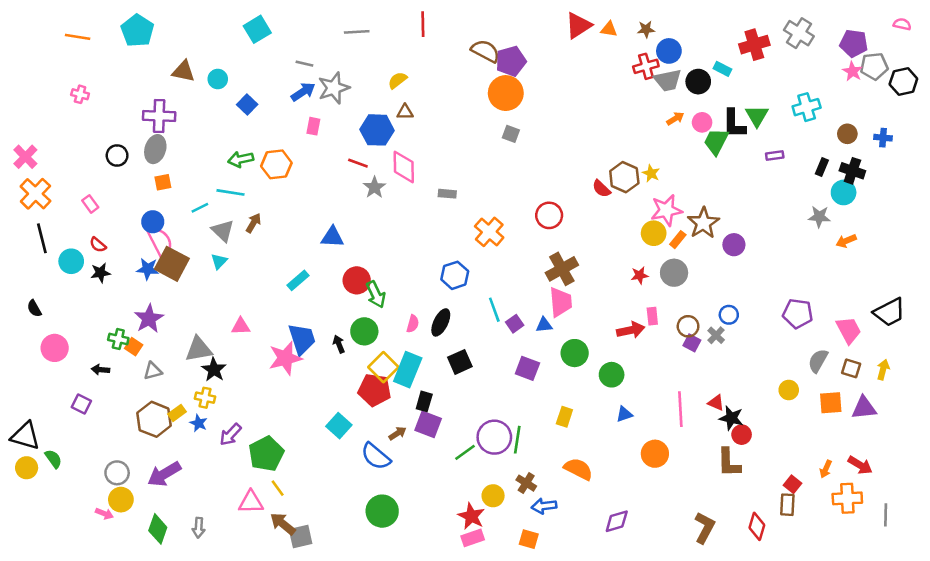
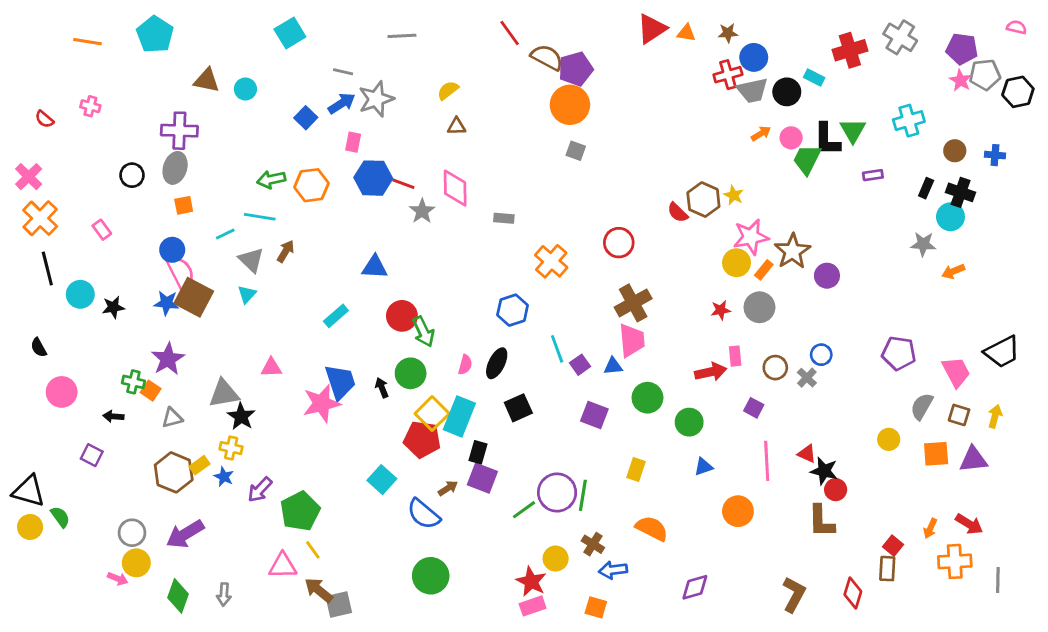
red line: (423, 24) -> (510, 33), moved, turned -35
blue square: (247, 105) -> (306, 118), moved
blue hexagon: (377, 130) -> (373, 178), moved
red semicircle: (98, 245) -> (44, 119), moved
purple square: (692, 343) -> (754, 408), moved

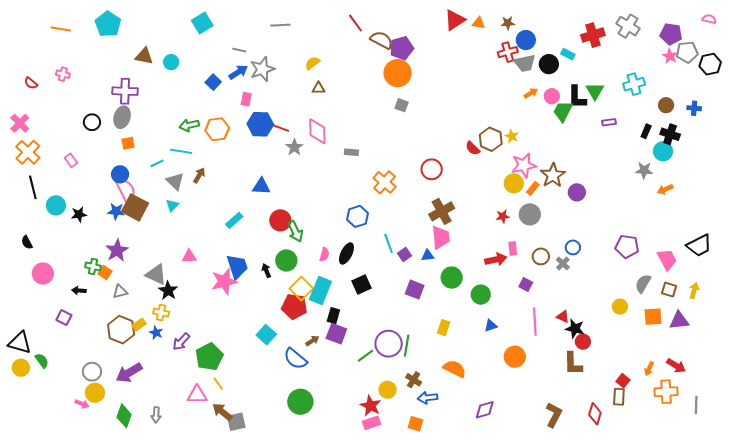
gray triangle: (224, 393) -> (156, 275), turned 35

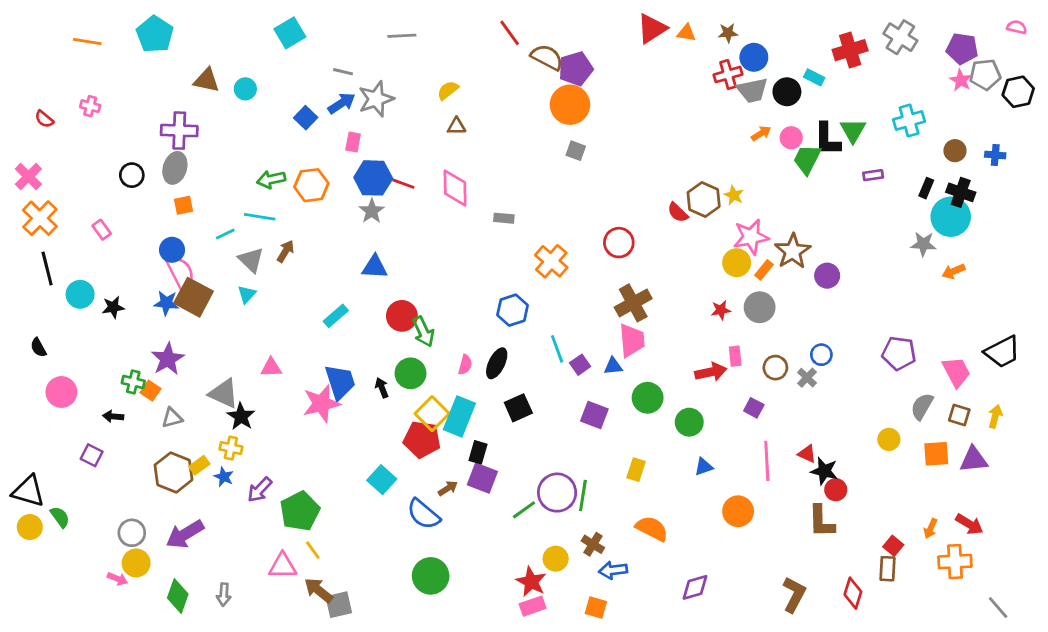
gray star: (294, 147) -> (372, 211), moved
cyan circle: (663, 151) -> (951, 217), size x1.4
gray line: (696, 405) -> (998, 608), moved, turned -42

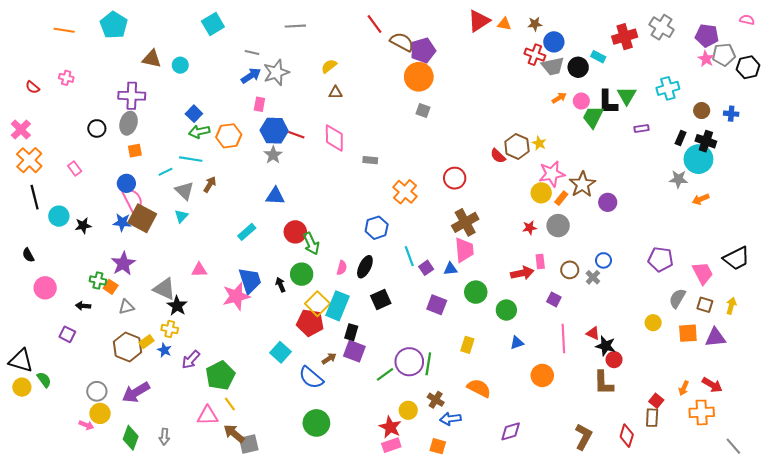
red cross: (728, 75) -> (535, 55), turned 36
blue square: (306, 118) -> (194, 114), moved

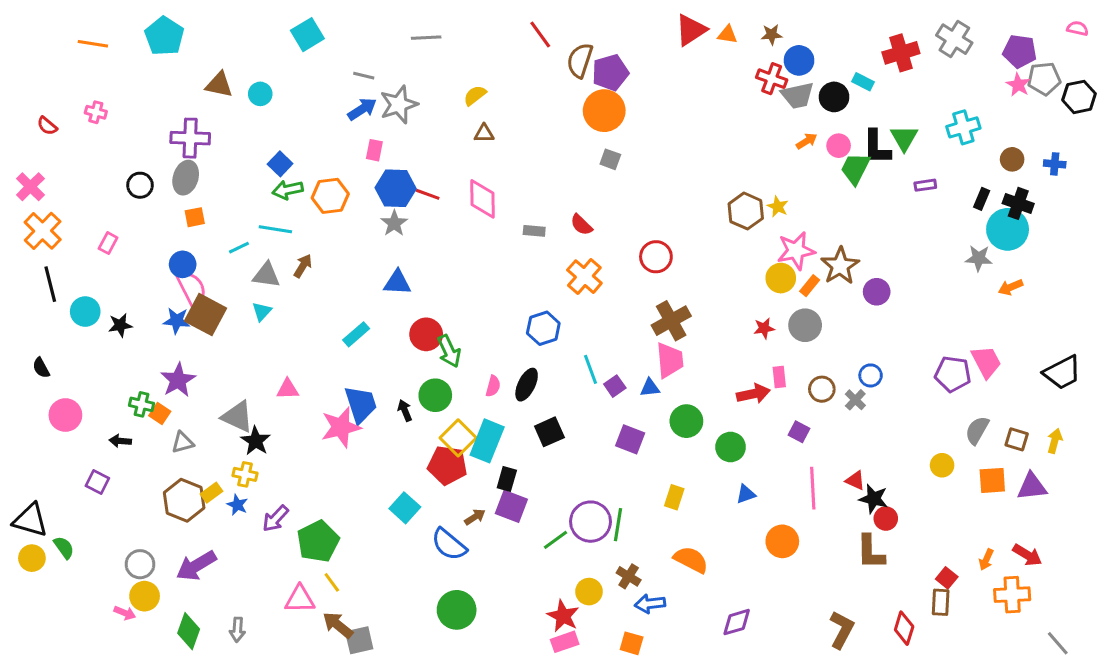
brown semicircle: (402, 42) -> (580, 60), turned -100
red semicircle: (498, 156) -> (581, 225), moved
pink rectangle: (75, 169) -> (108, 243), turned 64
gray triangle: (184, 191) -> (266, 275), turned -36
pink trapezoid: (703, 273) -> (986, 362), moved

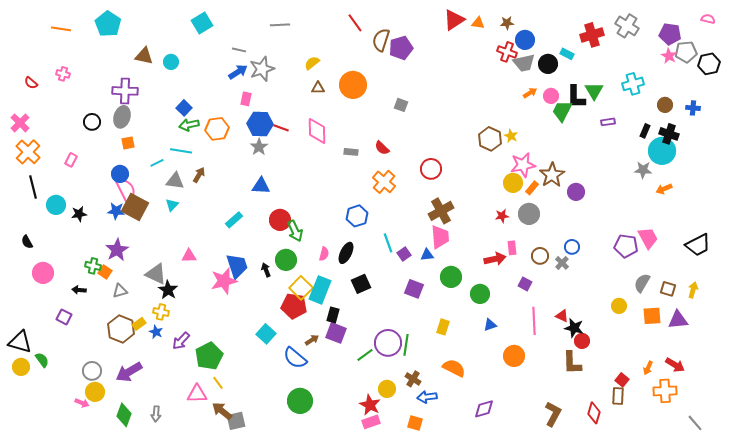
orange circle: (604, 111) -> (353, 85), moved

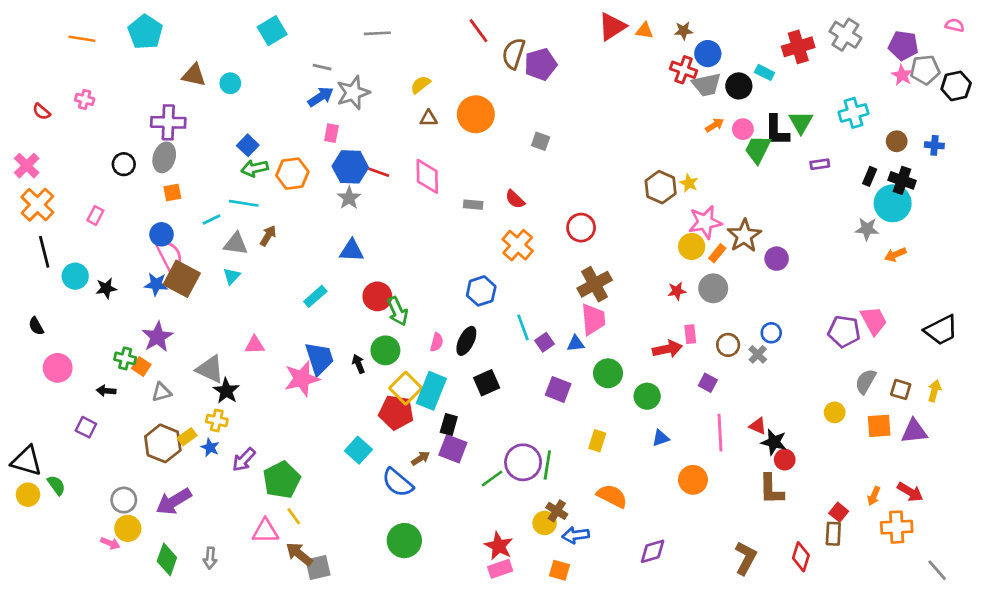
yellow circle: (387, 389) -> (545, 523), moved

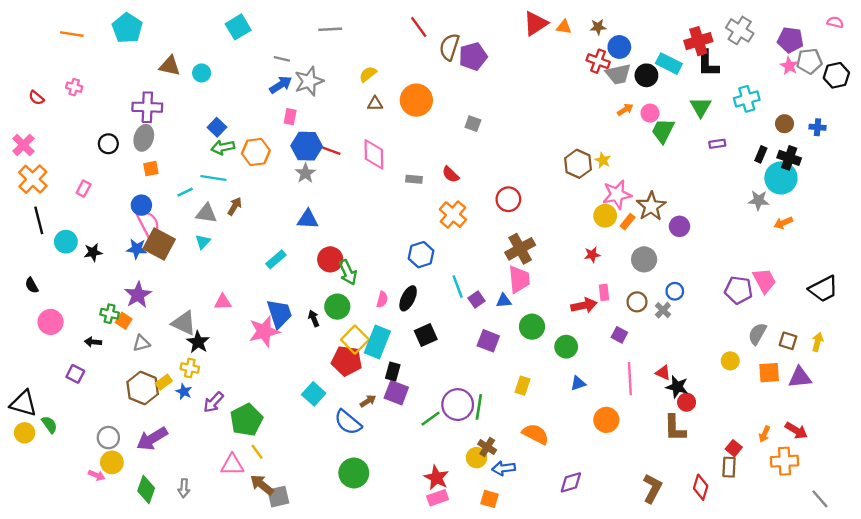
cyan rectangle: (764, 72) -> (669, 64), size x1.5
black L-shape: (777, 130) -> (708, 64), moved
gray circle: (713, 288) -> (644, 259), moved

